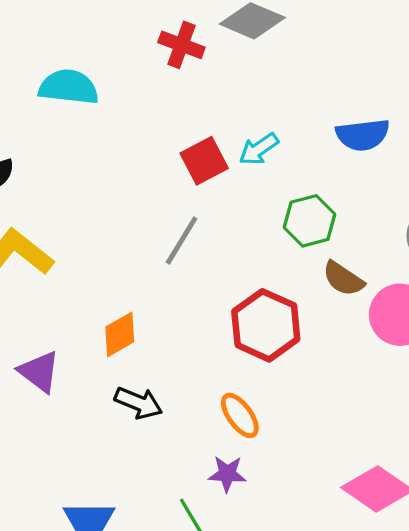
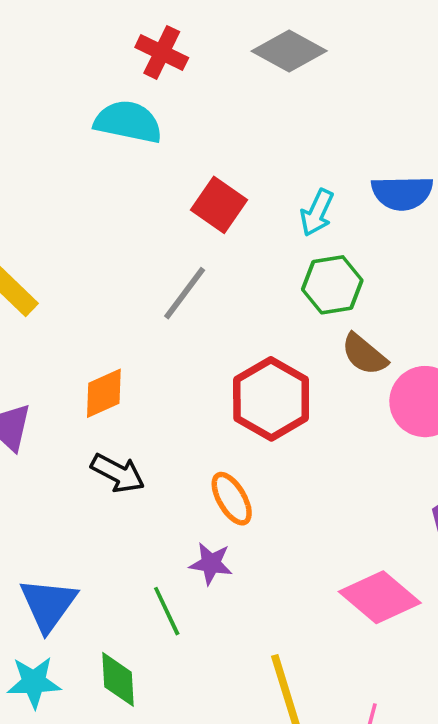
red cross: (181, 45) -> (162, 52), moved
cyan semicircle: (69, 87) -> (128, 122), moved
cyan arrow: (259, 149) -> (317, 213), moved, turned -36
red square: (204, 161) -> (219, 205), turned -33

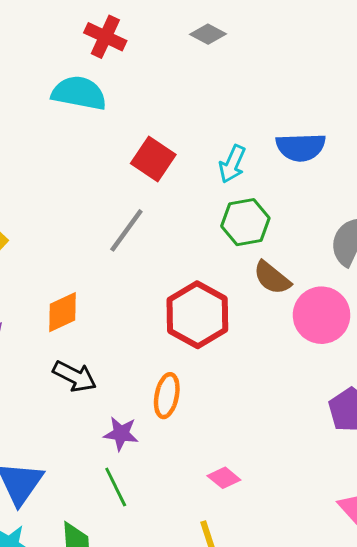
gray diamond: (289, 51) -> (208, 34), size x0.6
orange ellipse: (232, 499) -> (167, 396), turned 42
purple star: (211, 564) -> (121, 434), moved
pink diamond: (380, 597) -> (224, 478), moved, size x0.5

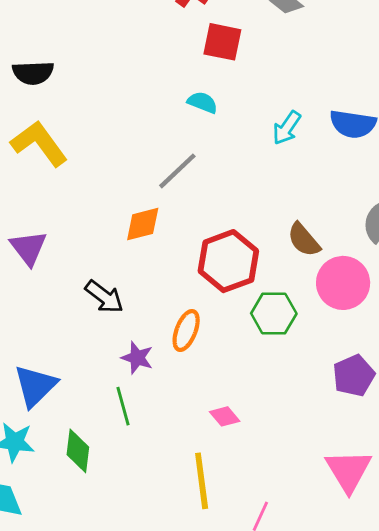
cyan semicircle: (79, 93) -> (202, 102), moved, size x0.6
red square: (153, 159) -> (222, 42), moved, turned -33
green hexagon: (245, 222) -> (274, 314), moved
orange diamond: (63, 312) -> (143, 224), moved

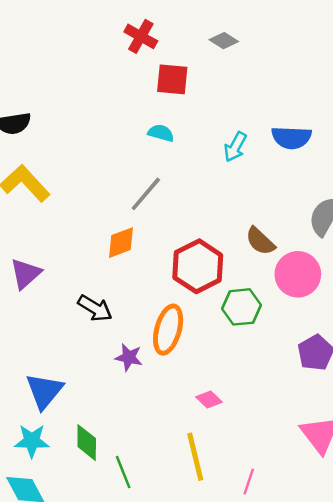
purple triangle: (28, 248) -> (26, 274), turned 32
orange ellipse: (186, 331) -> (168, 330), size x1.4
green line: (123, 406) -> (123, 472), moved

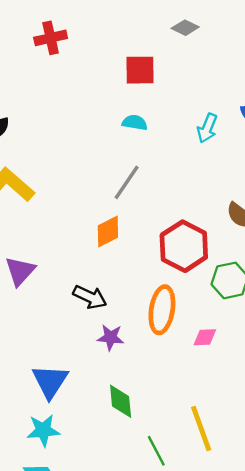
red cross: (141, 36) -> (51, 38), moved, turned -36
purple star: (129, 357) -> (110, 337), moved
pink diamond: (209, 399) -> (205, 337), moved, turned -40
green diamond: (87, 443) -> (121, 401), moved
green line: (123, 472) -> (156, 451), moved

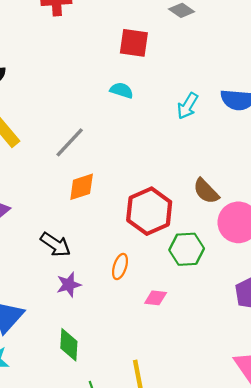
gray line: (127, 182) -> (70, 142), moved
orange ellipse: (162, 310) -> (120, 266), size x0.6
purple star: (110, 337) -> (69, 285), turned -30

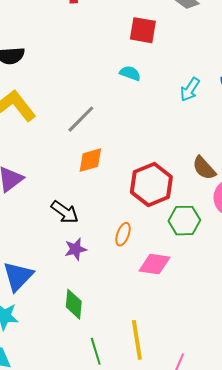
pink diamond: (156, 298) -> (155, 264), size x1.5

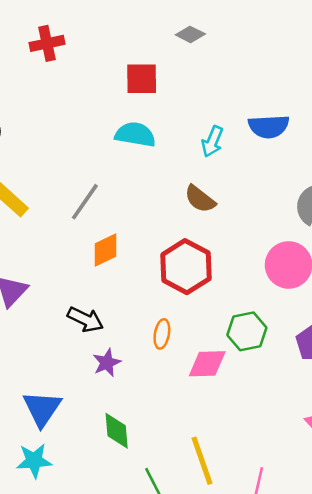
cyan semicircle: (130, 73) -> (135, 135), size x1.5
brown semicircle: (204, 168) -> (200, 199), moved
green hexagon: (184, 221) -> (247, 331), moved

